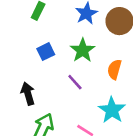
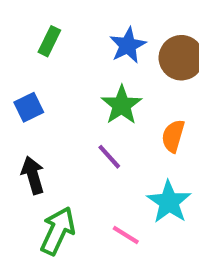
blue square: (46, 52) -> (29, 107), moved

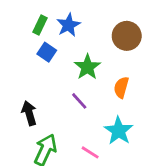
blue star: (128, 45) -> (68, 25), moved
blue square: (29, 107) -> (47, 52), moved, turned -30

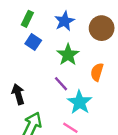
blue star: (68, 25) -> (64, 21), moved
cyan star: (119, 131) -> (80, 102), moved

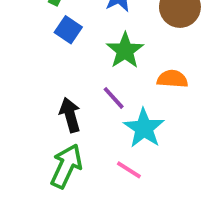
orange semicircle: (97, 72) -> (172, 79), turned 78
black arrow: (18, 94) -> (70, 115), moved

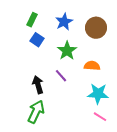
cyan star: (144, 128) -> (98, 94), moved, turned -30
pink line: (129, 170) -> (100, 117), moved

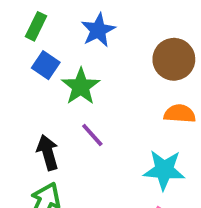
brown circle: (96, 28) -> (174, 59), moved
green star: (67, 51) -> (81, 86), moved
orange semicircle: (92, 66) -> (180, 114), moved

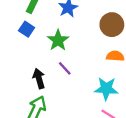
blue square: (46, 65) -> (27, 29), moved

